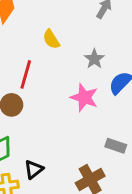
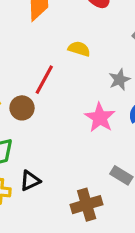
yellow semicircle: (51, 39) -> (79, 49), turned 126

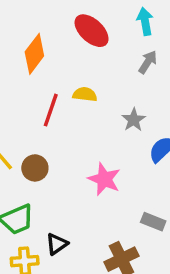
red line: (44, 80) -> (51, 110), moved
pink star: (100, 118) -> (104, 179), moved

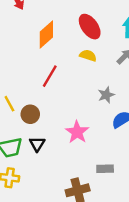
yellow semicircle: (85, 94) -> (88, 56), moved
gray rectangle: (153, 222) -> (105, 169), turned -35
black triangle: (57, 244) -> (37, 144), moved, turned -35

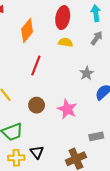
red ellipse: (90, 27) -> (63, 18), turned 55
brown circle: (30, 114) -> (37, 105), moved
black triangle: (37, 144) -> (37, 152), moved

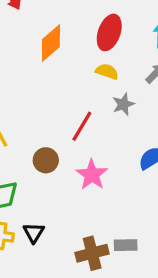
red line: (36, 65) -> (82, 126), moved
gray star: (87, 73) -> (123, 104), moved
gray rectangle: (96, 136) -> (126, 245), moved

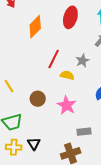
yellow semicircle: (107, 72) -> (67, 75), moved
red line: (82, 126) -> (54, 59), moved
gray rectangle: (126, 245) -> (84, 132), moved

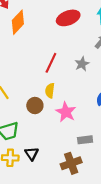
red ellipse: (70, 17) -> (68, 18), turned 55
orange diamond: (35, 27) -> (18, 22), moved
yellow semicircle: (67, 75) -> (50, 91), moved, turned -96

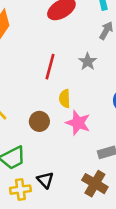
yellow semicircle: (50, 91) -> (65, 99), moved
brown cross: (71, 163) -> (95, 184), turned -30

